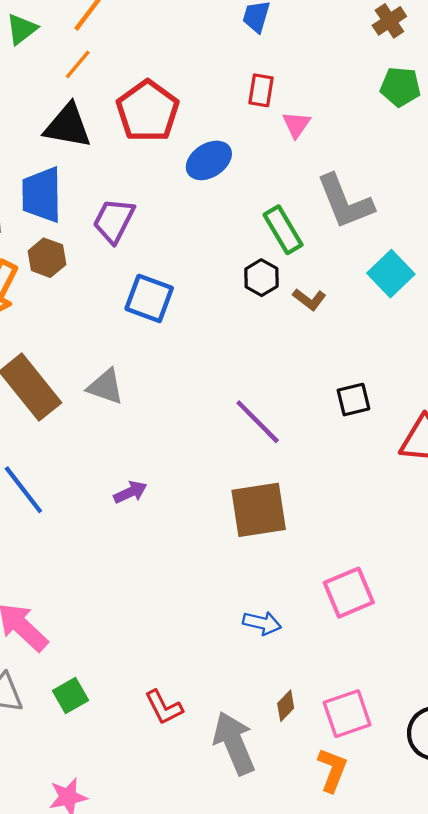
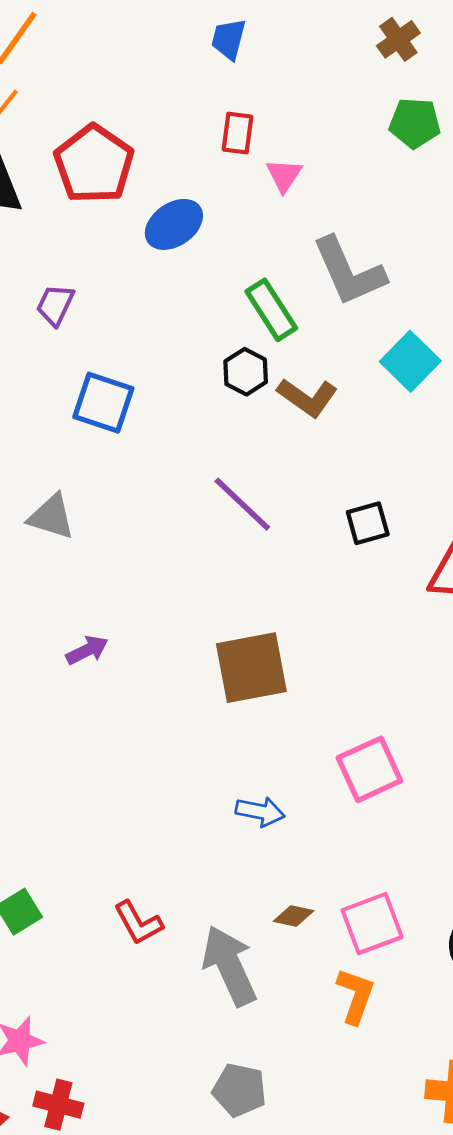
purple trapezoid: (114, 221) -> (55, 305), size x0.7
brown L-shape: (309, 299) -> (307, 397), size x1.4
purple line: (258, 422) -> (242, 504), moved
brown diamond: (286, 706) -> (294, 916), turned 60

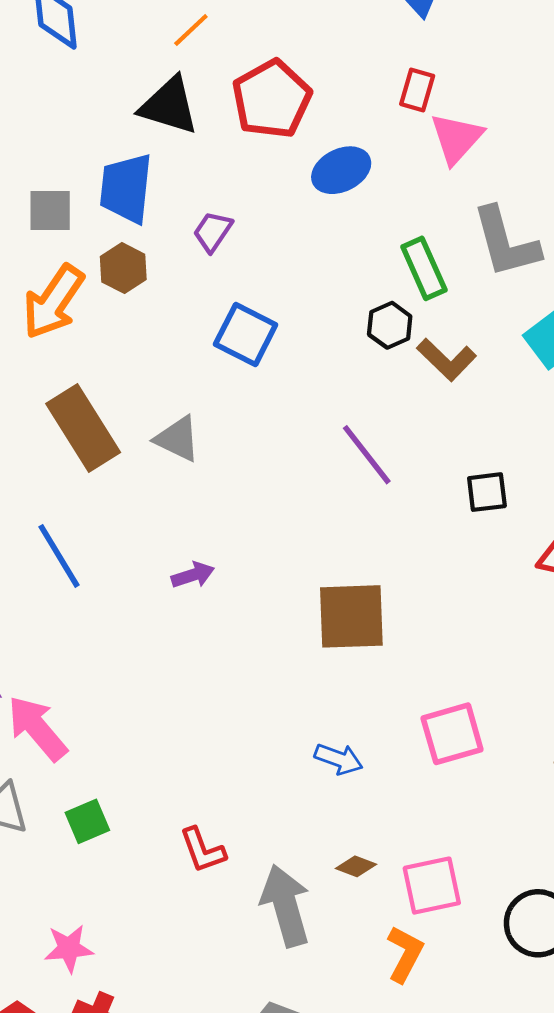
pink triangle: (284, 175) -> (457, 138), size x1.5

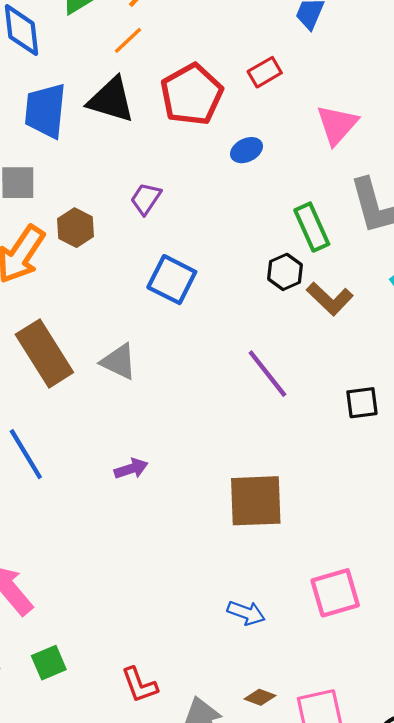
red rectangle: (417, 90) -> (265, 72), moved, turned 44
blue ellipse: (341, 170) -> (247, 150), size x0.7
blue trapezoid: (126, 188) -> (45, 111), moved

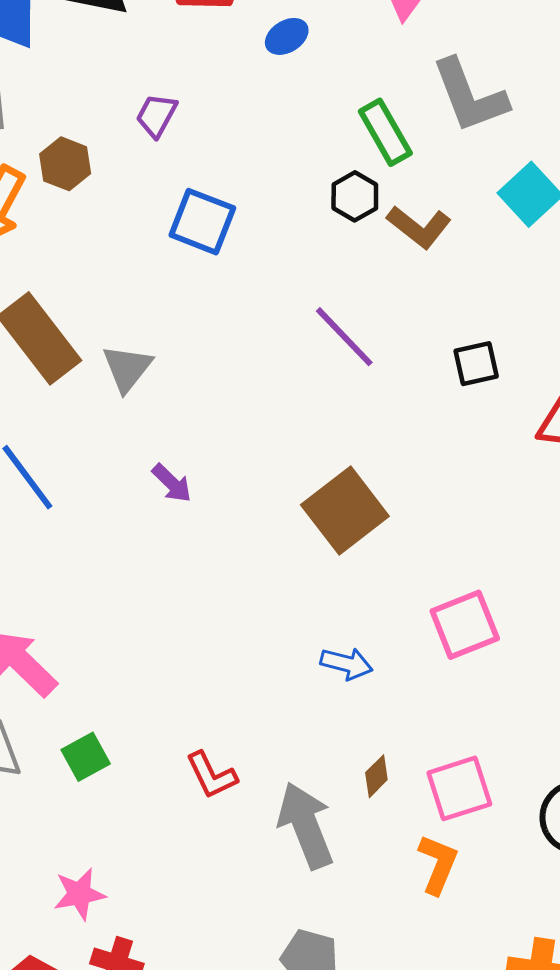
gray triangle: (119, 362) -> (127, 368), moved, turned 48
purple arrow: (131, 469) -> (172, 483), turned 68
brown square: (256, 501) -> (345, 510), turned -30
brown diamond: (260, 697) -> (376, 776), turned -60

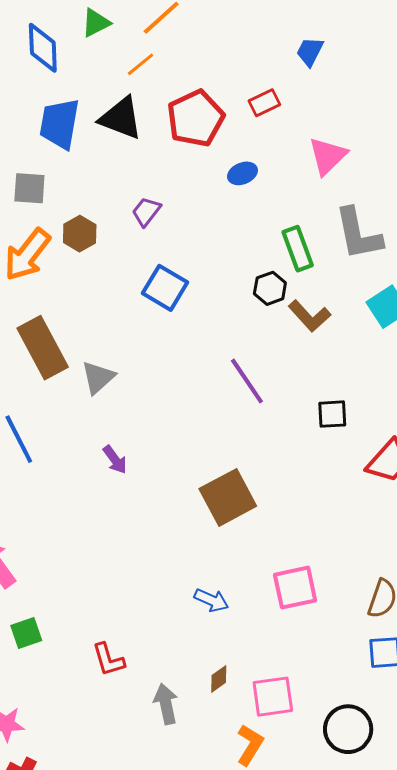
gray arrow: (306, 825) -> (166, 704), size x0.7

